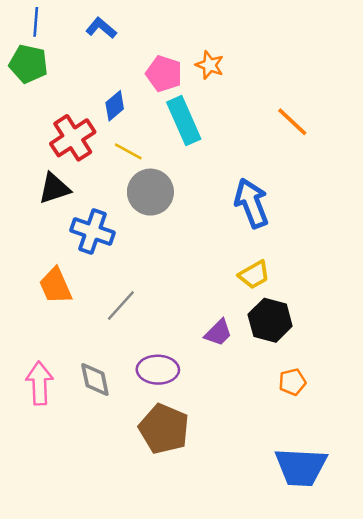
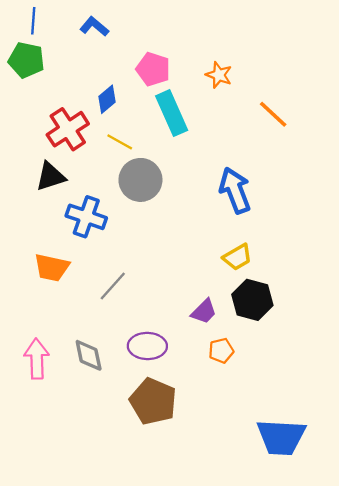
orange star: (210, 65) -> (219, 75), moved
orange trapezoid: (55, 286) -> (52, 268), turned -54
orange pentagon: (292, 382) -> (221, 351), moved

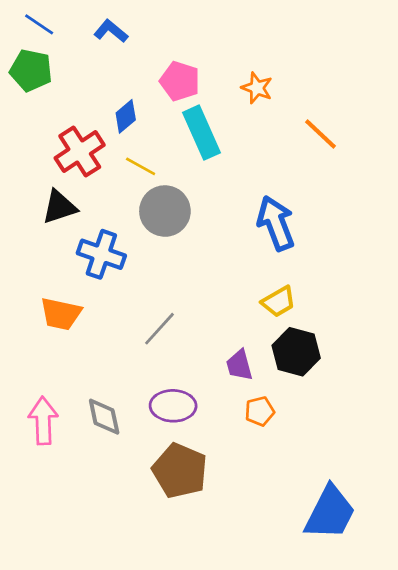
blue line: (33, 21) -> (39, 24), turned -60
gray line: (113, 286) -> (160, 329), moved
purple trapezoid: (204, 311) -> (239, 365), turned 120
blue trapezoid: (281, 437) -> (330, 513), turned -66

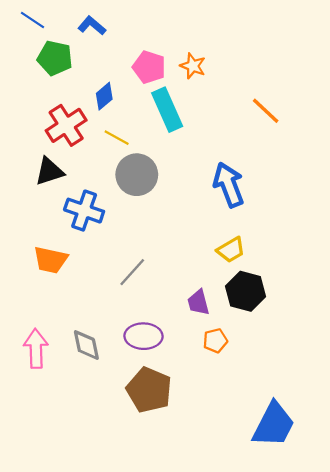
green pentagon: (31, 70) -> (55, 58), moved
orange star: (257, 88) -> (193, 66), moved

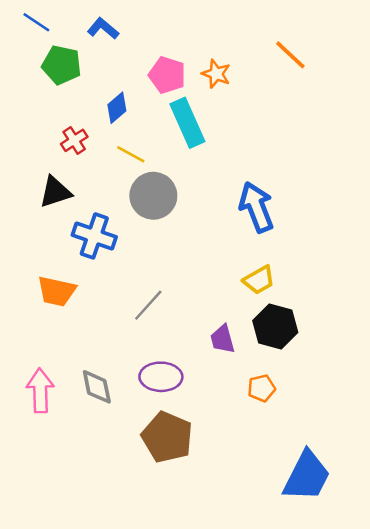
orange line: (266, 111) -> (290, 55), moved
red cross: (66, 125) -> (74, 140), size x0.6
orange pentagon: (215, 341) -> (261, 388), moved

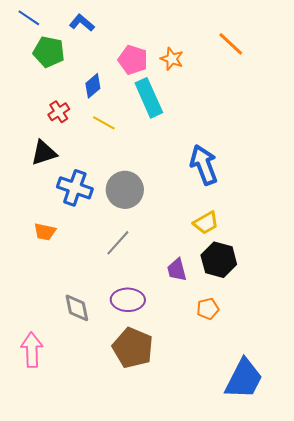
gray circle: (153, 196) -> (125, 190), moved
orange trapezoid: (57, 291) -> (45, 232), size x0.7
pink arrow: (40, 391) -> (32, 350), moved

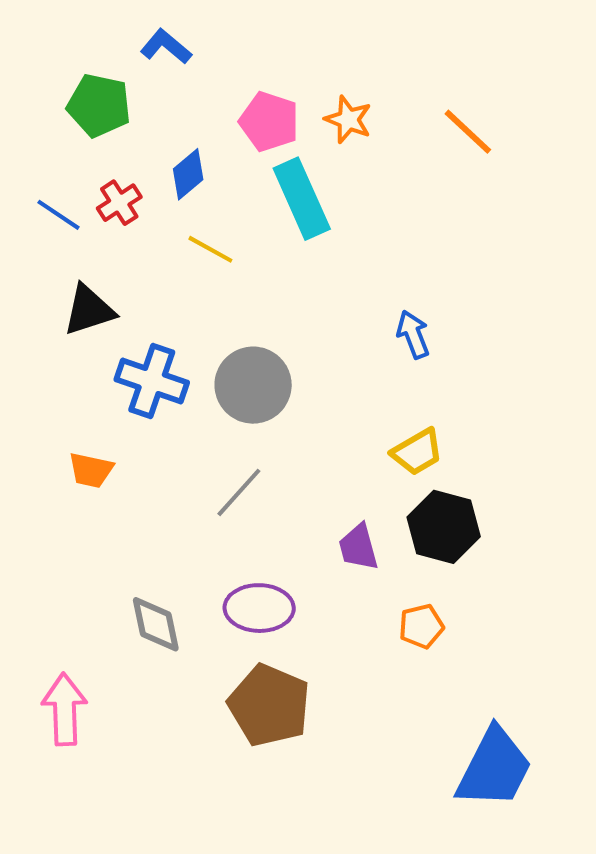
blue line: (29, 18) -> (58, 215), moved
orange line: (231, 44) -> (468, 132), moved
red cross: (59, 112) -> (119, 203), moved
blue arrow: (204, 165) -> (413, 334), size x0.6

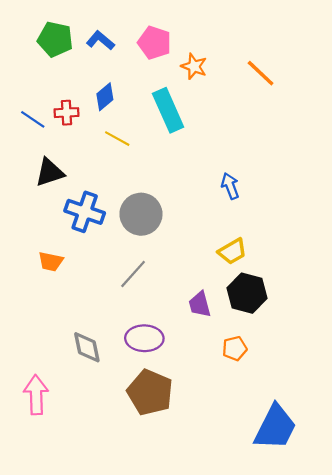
blue L-shape: (166, 47) -> (100, 40), moved
green pentagon: (99, 105) -> (55, 39), moved
pink pentagon: (269, 122) -> (155, 43), moved
red cross: (119, 203) -> (67, 113), turned 30

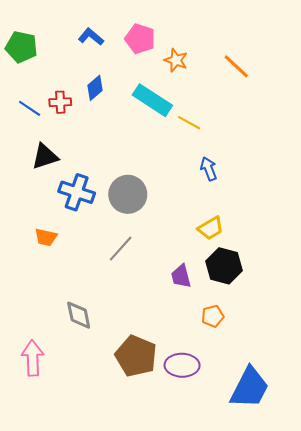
green pentagon: (55, 39) -> (21, 47), moved
cyan rectangle: (168, 110) -> (152, 100), turned -33
yellow line: (117, 139) -> (189, 123), moved
purple ellipse: (144, 338) -> (182, 365), moved

